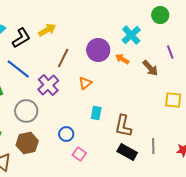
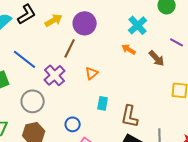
black L-shape: (21, 38) -> (27, 14), moved
purple circle: (98, 50) -> (85, 23), moved
purple line: (170, 52) -> (177, 42), turned -40

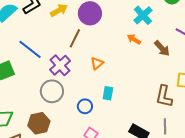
gray circle: (33, 101) -> (52, 91), moved
brown L-shape: (130, 116) -> (164, 96), moved
blue circle: (73, 124) -> (85, 106), moved

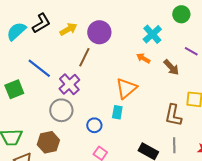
orange triangle: (97, 63) -> (126, 88), moved, size x1.6

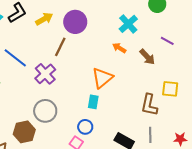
gray circle: (61, 110) -> (45, 111), moved
blue circle: (94, 125) -> (85, 127), moved

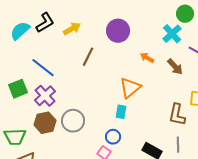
purple circle: (75, 22) -> (118, 31), moved
cyan cross: (128, 24) -> (172, 34), moved
purple cross: (45, 74) -> (45, 96), moved
brown hexagon: (24, 132) -> (45, 123), moved

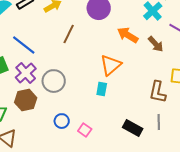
orange arrow: (147, 58) -> (128, 35), size x1.5
gray circle: (73, 121) -> (54, 81), moved
blue circle: (113, 137) -> (62, 121), moved

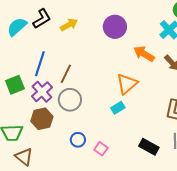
brown line: (69, 34) -> (66, 74), moved
blue line: (24, 45) -> (40, 64), turned 70
cyan rectangle: (102, 89) -> (118, 108), turned 48

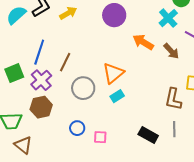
orange triangle: (127, 84) -> (113, 73), moved
gray circle: (70, 100) -> (83, 88), moved
pink square: (101, 149) -> (100, 137), turned -32

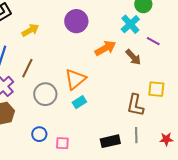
yellow arrow: (68, 13) -> (30, 30), moved
orange arrow: (143, 42) -> (105, 48), turned 120
black rectangle: (148, 135) -> (110, 141), turned -42

